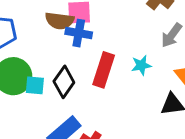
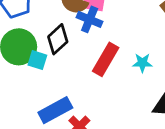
black diamond: (64, 82) -> (58, 39), moved

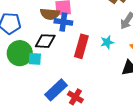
black diamond: (58, 39) -> (45, 41), turned 60

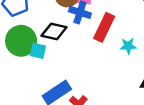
red rectangle: (81, 46) -> (104, 27), moved

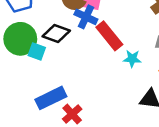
red rectangle: (104, 27) -> (109, 36), turned -72

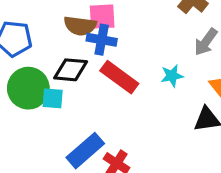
red rectangle: (109, 36) -> (119, 77), moved

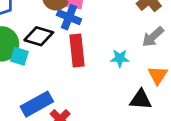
red rectangle: (119, 77) -> (77, 50), turned 36

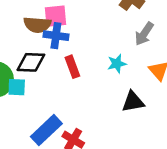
red rectangle: (77, 50) -> (72, 67), size x0.7
black triangle: (141, 100) -> (133, 102), moved

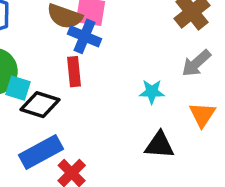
black diamond: (31, 62) -> (40, 105), moved
red rectangle: (72, 67) -> (74, 72), moved

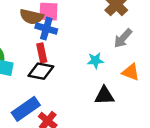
black diamond: (40, 105) -> (41, 71), moved
orange triangle: (202, 115) -> (131, 72), turned -36

